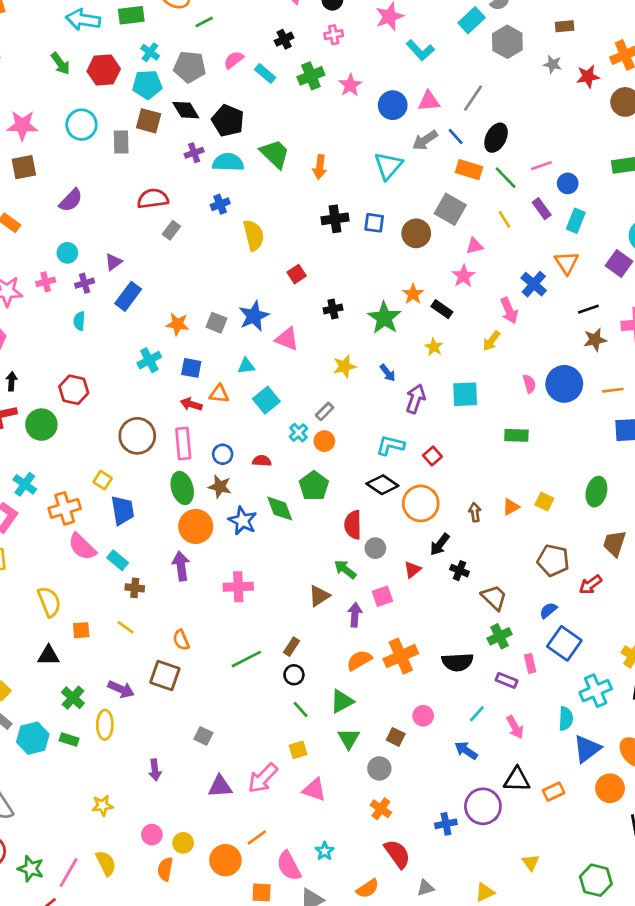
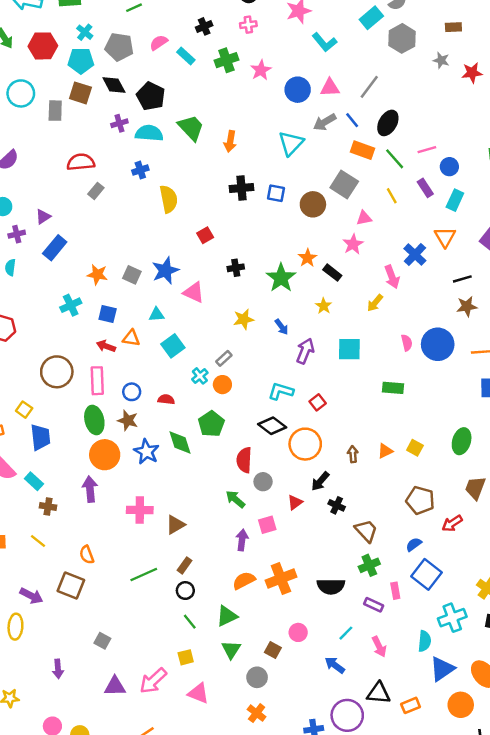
brown triangle: (319, 596) -> (175, 525), moved

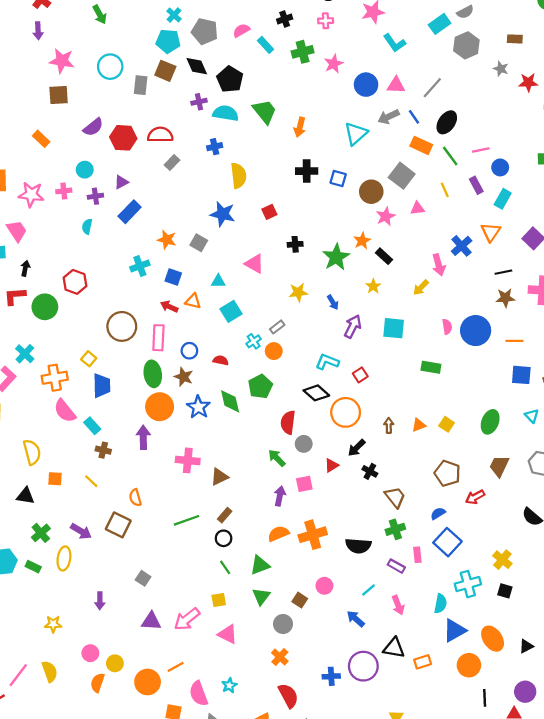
red hexagon: (43, 46) -> (123, 138), moved
pink star: (353, 244) -> (386, 216), moved
blue star: (165, 271) -> (223, 214), moved, turned 30

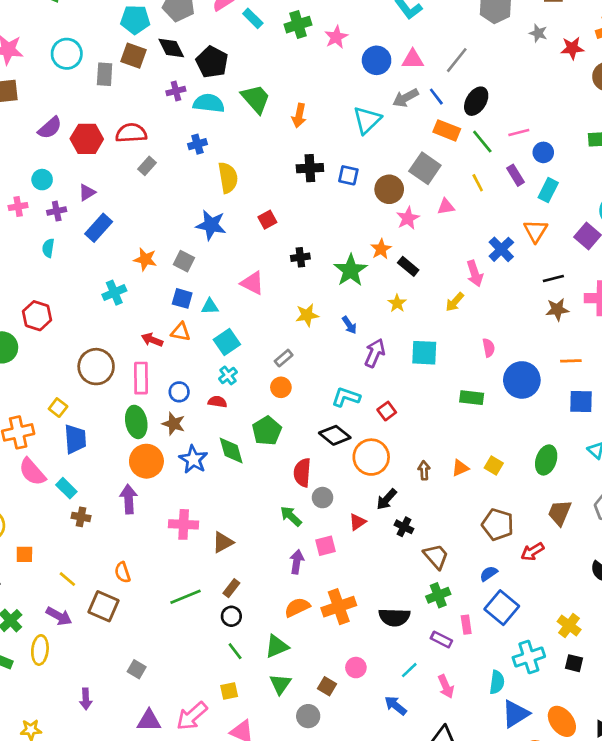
blue square: (173, 277) -> (182, 298), moved
blue circle: (476, 331) -> (522, 380), moved
cyan cross: (254, 341) -> (228, 375), moved
yellow line: (91, 481) -> (67, 579), moved

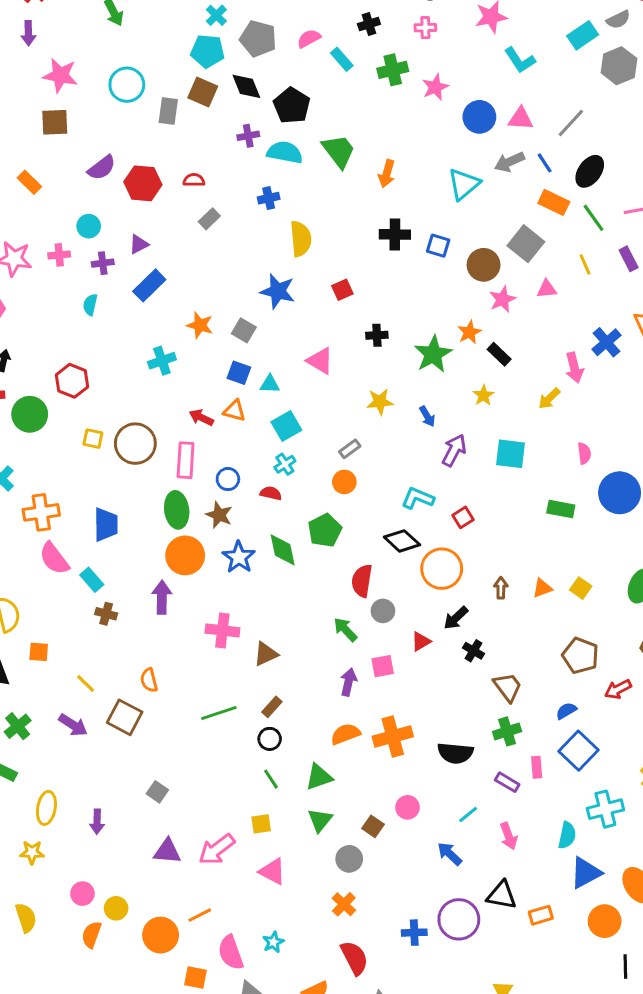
red semicircle: (131, 133) -> (194, 180), size x0.6
yellow square: (58, 408) -> (93, 439), moved, turned -30
yellow ellipse: (40, 650) -> (46, 808), moved

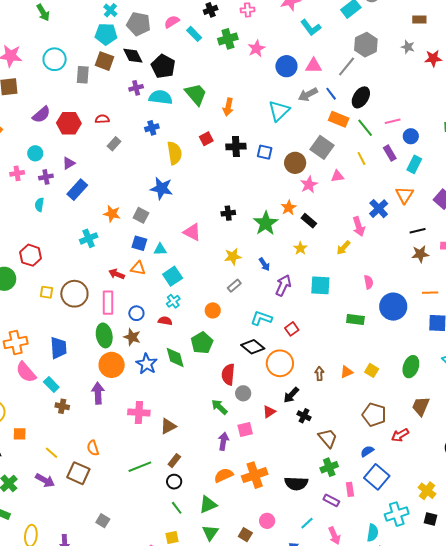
gray hexagon: (619, 66) -> (366, 45), moved
red square: (342, 290) -> (206, 139), moved
gray rectangle: (350, 449) -> (234, 286), moved

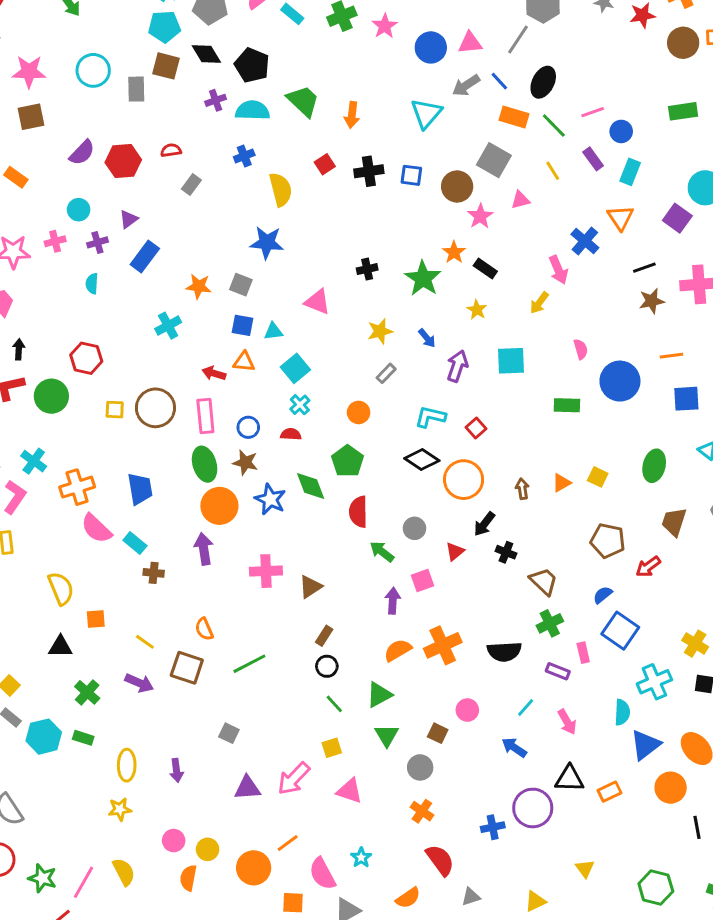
red semicircle: (228, 374) -> (358, 512), moved
green line: (140, 467) -> (249, 664), moved

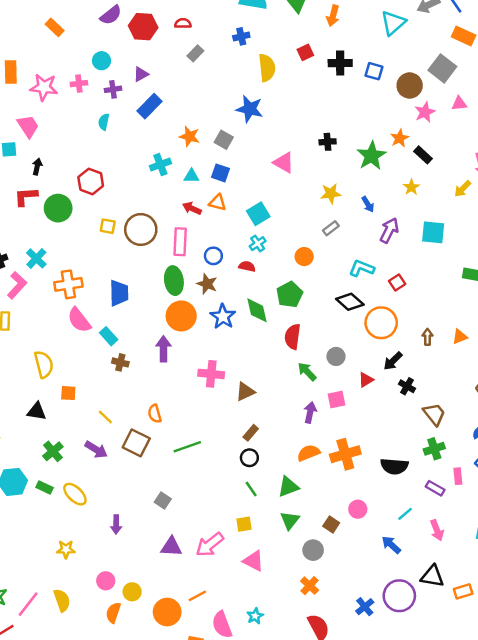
cyan triangle: (273, 331) -> (192, 176), moved
yellow ellipse: (127, 765) -> (75, 494), moved, turned -55
blue cross: (493, 827) -> (365, 607), turned -36

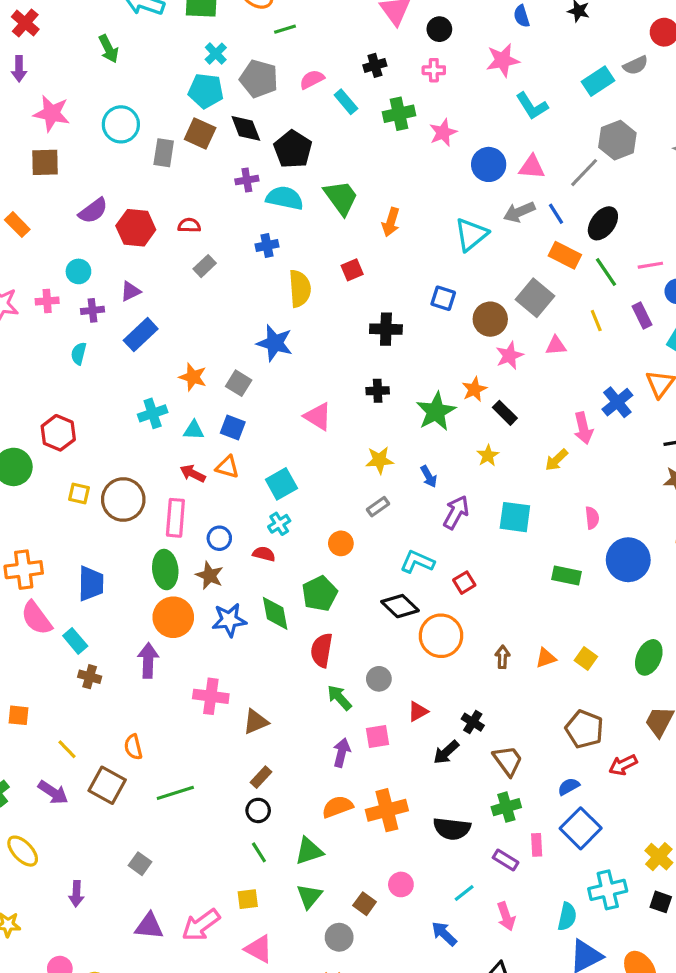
black cross: (340, 63) -> (386, 329), moved
blue star: (223, 317) -> (229, 620), turned 30
black arrow: (393, 361) -> (446, 752), moved

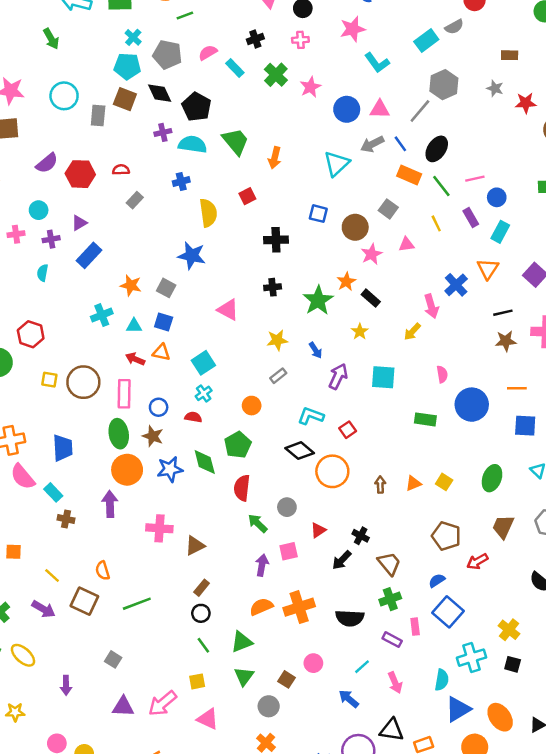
green cross: (399, 114) -> (276, 75), turned -30
gray square: (535, 298) -> (388, 209), size x0.7

